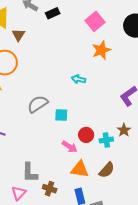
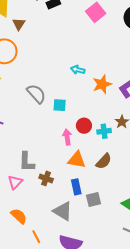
orange star: (101, 50) -> (102, 84), moved
gray semicircle: (38, 104) -> (36, 94), turned 80
pink arrow: (70, 147) -> (67, 137), turned -133

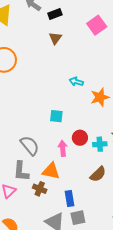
brown triangle: (19, 24) -> (55, 38), moved
gray semicircle: (36, 94) -> (30, 146), moved
orange triangle: (77, 160) -> (51, 171), moved
gray square: (94, 199) -> (78, 218), moved

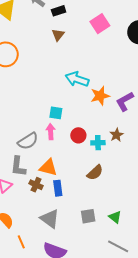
cyan arrow: (76, 82) -> (77, 79), size x1.6
gray semicircle: (30, 146) -> (28, 141), turned 95
pink arrow: (63, 148) -> (51, 132), moved
blue rectangle: (69, 198) -> (58, 188), moved
gray square: (78, 218) -> (88, 216), moved

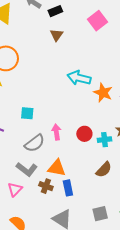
orange star: (100, 96) -> (103, 93), turned -30
cyan square: (56, 113) -> (27, 113), moved
gray L-shape: (18, 166) -> (27, 169), turned -55

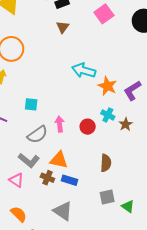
cyan cross: (104, 140) -> (108, 115), moved, turned 32
brown semicircle: (104, 170) -> (106, 163), turned -42
blue rectangle: (68, 188) -> (69, 180), turned -63
pink triangle: (15, 189) -> (16, 180), turned -42
gray square: (100, 214) -> (107, 197), moved

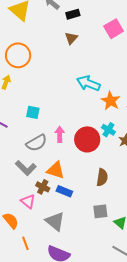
red circle: (88, 127) -> (87, 139), size x1.6
pink triangle: (16, 180) -> (28, 201), moved

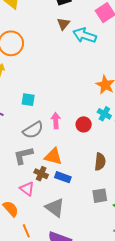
cyan arrow: (88, 83) -> (85, 35), moved
red circle: (87, 139) -> (84, 124), size x0.6
gray L-shape: (26, 168) -> (23, 155), turned 125

